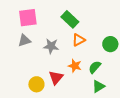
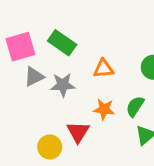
green rectangle: (70, 19) -> (62, 43), moved
gray triangle: (24, 40) -> (34, 77), moved
orange triangle: (79, 40) -> (103, 69), turned 32

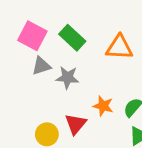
pink square: (20, 47) -> (32, 36), turned 36
orange triangle: (103, 69) -> (119, 47), moved, size x1.4

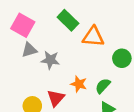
green rectangle: (72, 38) -> (68, 20), moved

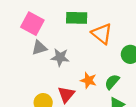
green rectangle: (68, 20) -> (77, 18), turned -42
orange triangle: (93, 37) -> (102, 34), turned 35

